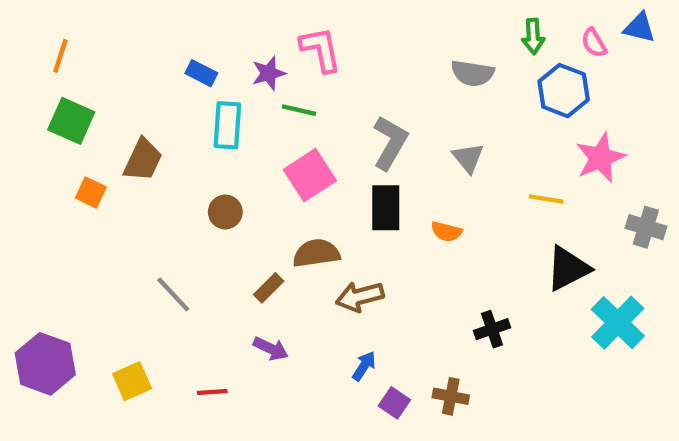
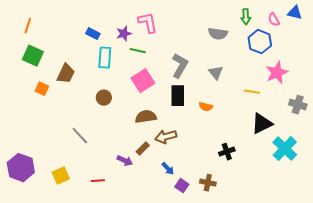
brown rectangle: (269, 288) -> (143, 149), moved
blue arrow: (364, 366) -> (168, 169), turned 104

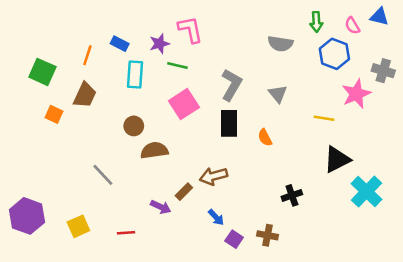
orange line: (28, 26) -> (87, 55), moved
gray cross: (298, 105) -> (383, 71), moved
orange semicircle: (206, 107) -> (265, 138), turned 48
brown semicircle: (146, 117) -> (154, 150), moved

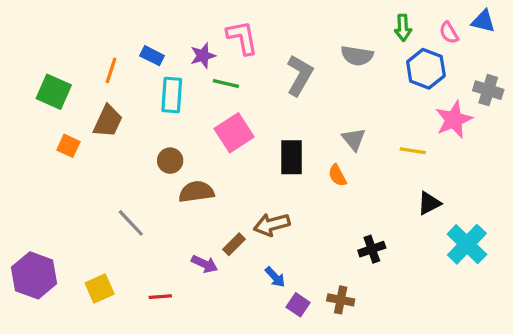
gray L-shape: (231, 85) -> (300, 75), moved
gray triangle: (278, 94) -> (354, 139), moved
black triangle: (337, 159) -> (429, 203), size x0.7

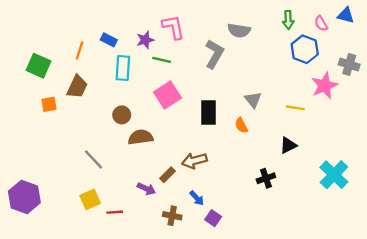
gray semicircle: (357, 56) -> (239, 30), moved
orange square: (68, 146) -> (49, 104), turned -35
black triangle: (429, 203) -> (288, 145), moved
yellow square: (100, 288) -> (90, 199), moved
brown cross: (341, 300) -> (172, 216), moved

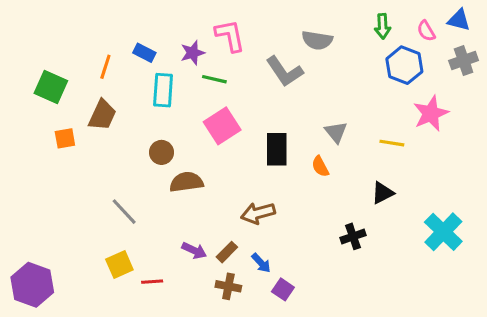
gray L-shape: (214, 54) -> (284, 71), turned 116
gray cross: (349, 64) -> (464, 61), moved, turned -36
brown rectangle: (167, 175) -> (227, 252), moved
purple hexagon: (24, 197) -> (32, 285), moved

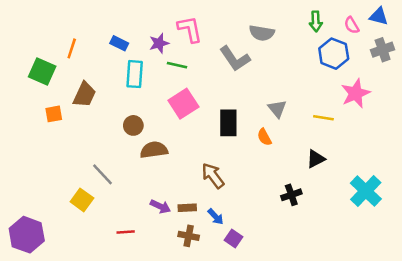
orange line: (105, 67) -> (72, 48), moved
brown arrow: (258, 213) -> (213, 176), turned 68
brown rectangle: (227, 252) -> (187, 208), turned 42
yellow square: (119, 265) -> (82, 200), moved, turned -30

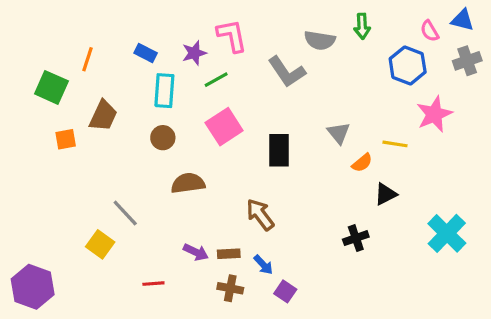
green arrow: (316, 21) -> (362, 26), moved
green line: (177, 65) -> (216, 80), turned -42
brown circle: (133, 125) -> (163, 138), moved
orange semicircle: (264, 137) -> (362, 163), moved, turned -102

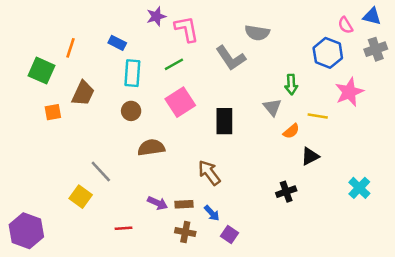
green arrow: (362, 26) -> (291, 84), moved
purple star: (194, 53) -> (156, 16), moved
cyan cross: (447, 233) -> (359, 188), size x0.7

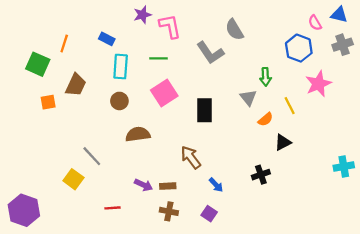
gray semicircle: (257, 33) -> (234, 30), turned 50
green line: (174, 64) -> (159, 58), turned 30
yellow line: (318, 116) -> (290, 106), turned 54
cyan cross: (359, 188) -> (344, 167), moved, turned 36
blue arrow: (212, 213) -> (216, 185), moved

